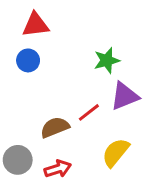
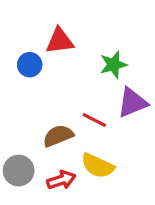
red triangle: (35, 25) -> (60, 41), moved
red line: (89, 112) -> (94, 120), turned 65
yellow semicircle: (116, 152) -> (98, 166), moved, turned -104

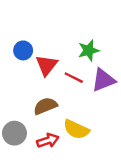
red triangle: (60, 41) -> (47, 65), moved, turned -45
red line: (94, 120) -> (74, 78), moved

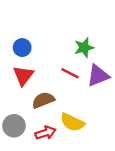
red triangle: (47, 65) -> (23, 76), moved

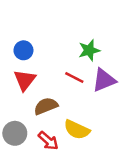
red arrow: (45, 133) -> (48, 141), turned 60

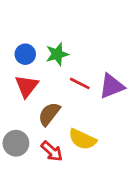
green star: (89, 50) -> (57, 54), moved
brown semicircle: (46, 106) -> (49, 114), turned -30

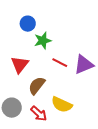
blue circle: (25, 54) -> (28, 24), moved

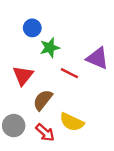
purple triangle: (84, 65) -> (97, 58), moved, turned 45

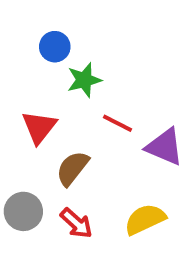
purple triangle: (97, 58) -> (165, 147), moved
yellow semicircle: (72, 122) -> (145, 219), moved, turned 130

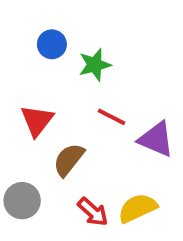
green star: (84, 80) -> (95, 65), moved
red arrow: (76, 223) -> (93, 212), moved

